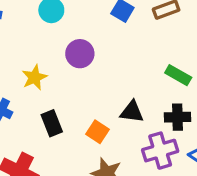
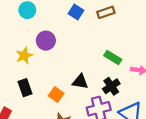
yellow star: (34, 77) -> (24, 56), moved
black cross: (177, 117) -> (111, 86), turned -35

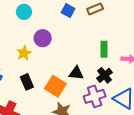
green rectangle: (113, 58) -> (104, 49), turned 63
orange square: (56, 94) -> (55, 86), size x1.5

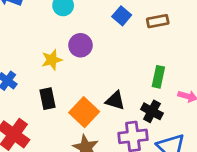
black cross: (105, 75) -> (152, 111), turned -35

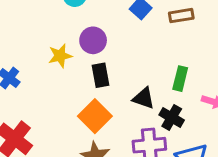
black rectangle: (48, 99) -> (101, 75), moved
black triangle: (115, 101) -> (144, 98), moved

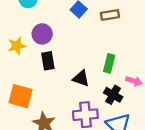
orange square: (95, 116) -> (20, 96), moved, turned -30
black cross: (172, 117) -> (113, 95), moved

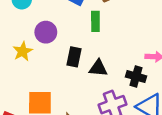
black rectangle: (48, 61) -> (74, 57), moved, turned 36
green rectangle: (109, 63) -> (95, 21), moved

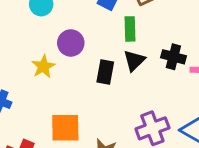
black triangle: (98, 68) -> (134, 60), moved, turned -48
black cross: (136, 76) -> (173, 57), moved

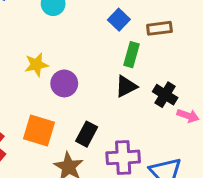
purple circle: (71, 43) -> (64, 83), moved
black rectangle: (105, 72) -> (87, 134), moved

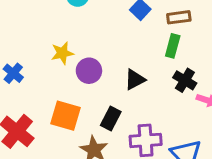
green rectangle: (132, 55) -> (173, 46), moved
black triangle: (126, 86) -> (135, 80), moved

